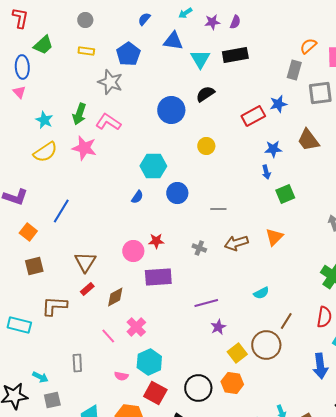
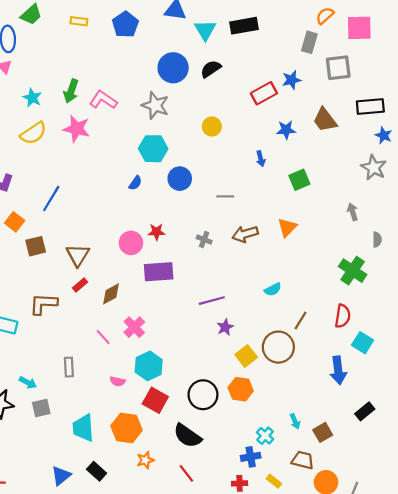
gray star: (110, 82) -> (155, 105), moved
blue circle: (171, 110) -> (173, 68), moved
blue arrow: (266, 172) -> (261, 159), moved
brown square: (34, 266) -> (36, 246), moved

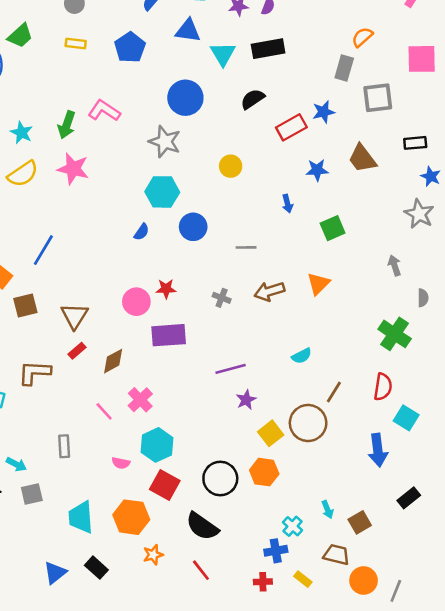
pink square: (359, 28) -> (422, 59), moved
black semicircle: (211, 69) -> (253, 99), moved
pink L-shape: (103, 100) -> (104, 111), moved
black rectangle: (370, 107) -> (415, 143), size x0.7

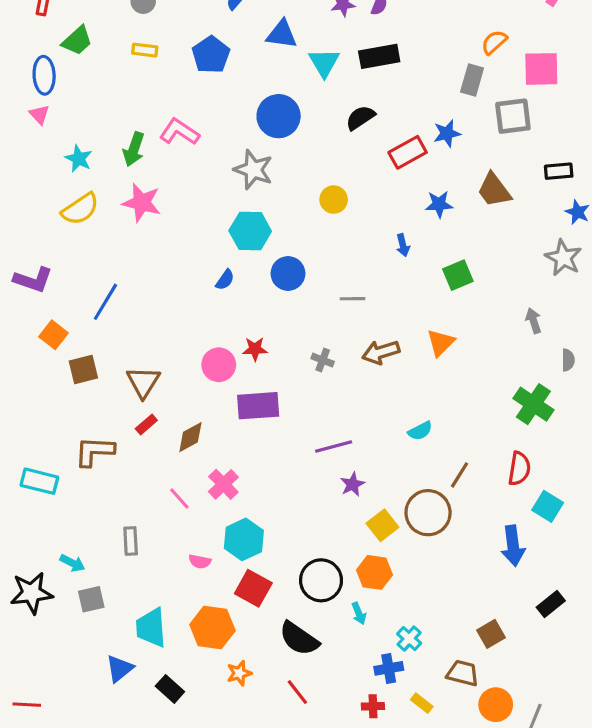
pink square: (422, 59) -> (541, 69), moved
cyan arrow: (327, 509) -> (359, 613), moved
blue triangle: (55, 573) -> (120, 668), moved

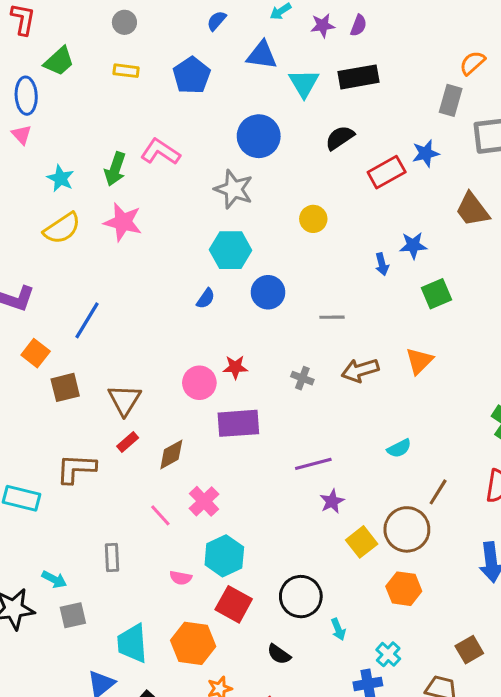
blue star: (439, 204) -> (413, 245), moved
orange hexagon: (375, 572) -> (404, 589), moved
black semicircle: (299, 639) -> (279, 654), size x0.6

